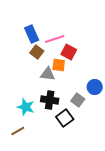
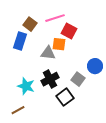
blue rectangle: (32, 34) -> (20, 41), moved, turned 42
brown square: (37, 52) -> (30, 24), moved
black cross: (50, 100) -> (50, 79), turned -36

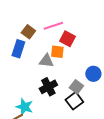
cyan star: (26, 86) -> (24, 107), moved
black square: (65, 97) -> (74, 101), moved

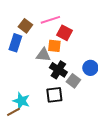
black cross: (48, 87) -> (58, 70), moved, turned -30
black square: (74, 101) -> (54, 95), moved, turned 30

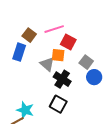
gray triangle: (43, 55) -> (47, 64), turned 35
gray square: (73, 81) -> (86, 62), moved
black square: (54, 95) -> (58, 104), turned 36

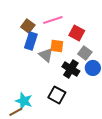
red square: (68, 42) -> (77, 33), moved
blue rectangle: (19, 52) -> (31, 41), moved
black cross: (62, 79) -> (71, 69), moved

